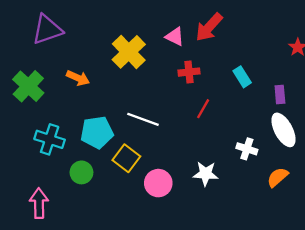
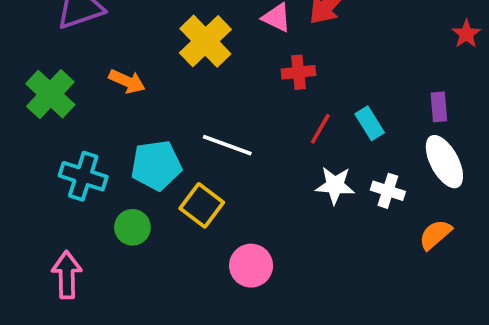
cyan rectangle: (242, 77) -> (370, 123), moved
white star: (206, 174) -> (335, 185), moved
pink circle: (158, 183) -> (251, 266), moved

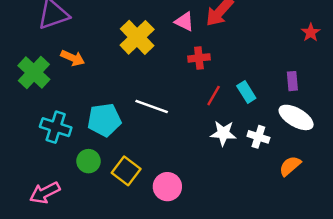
orange arrow: (127, 81) -> (73, 58), moved
white ellipse: (444, 162) -> (296, 117), turned -32
yellow square: (202, 205) -> (126, 171), moved
pink arrow: (67, 275) -> (45, 193), turned -116

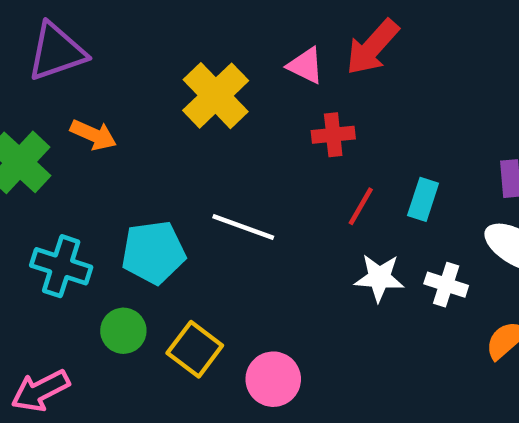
cyan rectangle: (246, 92) -> (423, 199), turned 50

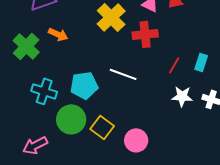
red cross: (333, 135) -> (145, 34), moved, size x1.4
green circle: (123, 331) -> (71, 119), size x1.5

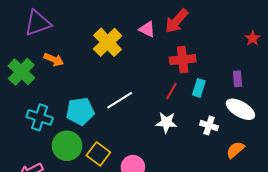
red cross: (145, 34) -> (183, 60), moved
white line: (123, 74) -> (120, 100), turned -52
white star: (182, 96) -> (166, 122), moved

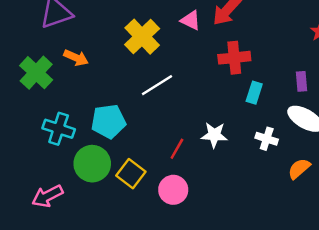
red line: (171, 91) -> (177, 149), moved
white line: (120, 100) -> (157, 85), moved

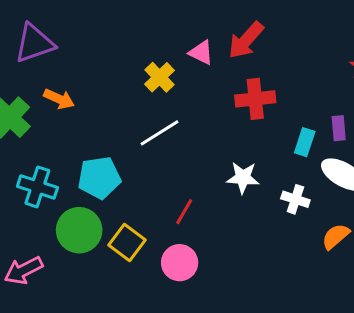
yellow cross: (142, 37) -> (159, 77), moved, size x0.7
cyan rectangle: (254, 93) -> (305, 142), moved
white star: (214, 135) -> (243, 178), moved

